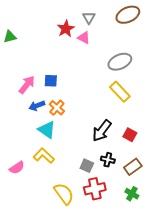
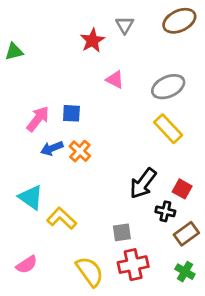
pink triangle: (84, 38) -> (115, 80), moved
cyan triangle: (47, 130) -> (31, 197), moved
black cross: (108, 160) -> (165, 211), moved
gray square: (87, 166) -> (122, 232), turned -32
pink semicircle: (17, 168) -> (27, 265), moved

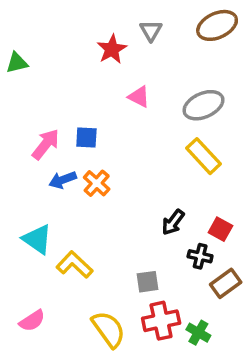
black arrow: (143, 183) -> (173, 222), size x0.7
green cross: (185, 272) -> (198, 333), moved

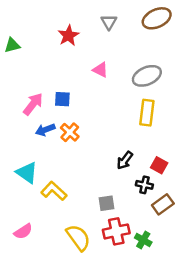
red star: (112, 49) -> (68, 35), moved
yellow rectangle: (203, 156) -> (147, 113), turned 50

